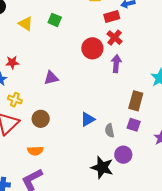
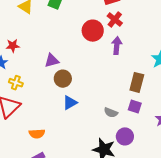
brown circle: (41, 119) -> (63, 79), moved
blue triangle: (88, 119) -> (70, 103), moved
gray semicircle: (110, 131) -> (111, 113), turned -56

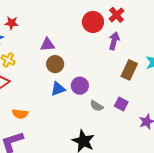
brown rectangle: (137, 82) -> (129, 70), moved
purple circle: (125, 136) -> (80, 86), moved

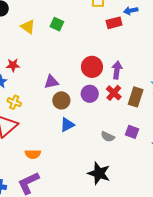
red cross: (117, 15) -> (114, 93), moved
red circle: (93, 22) -> (92, 67), moved
purple circle: (80, 86) -> (90, 94), moved

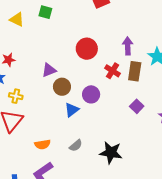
purple arrow: (117, 70) -> (128, 46), moved
purple circle: (90, 94) -> (91, 94), moved
purple square: (132, 132) -> (137, 106), turned 32
gray semicircle: (108, 137) -> (76, 146), moved, turned -56

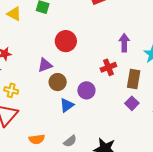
red circle: (87, 49) -> (66, 41), moved
red cross: (112, 71) -> (108, 67), turned 35
brown rectangle: (135, 71) -> (134, 79), moved

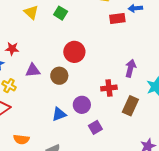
purple triangle: (45, 65) -> (33, 70), moved
brown circle: (58, 82) -> (59, 76), moved
purple square: (132, 103) -> (95, 127), moved

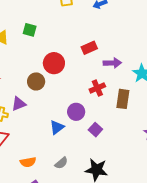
red rectangle: (117, 18) -> (89, 48), moved
purple arrow: (130, 68) -> (112, 63), turned 90
purple triangle: (33, 70) -> (19, 104), moved
brown circle: (59, 76) -> (36, 81), moved

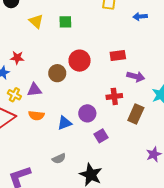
green square: (30, 30) -> (65, 22), turned -32
orange semicircle: (28, 162) -> (36, 115), moved

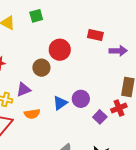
red rectangle: (118, 55) -> (95, 35), turned 35
red cross: (114, 96) -> (119, 108), moved
blue triangle: (65, 123) -> (60, 103), moved

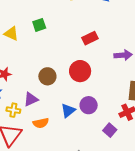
red rectangle: (95, 35) -> (90, 38), moved, turned -35
red circle: (60, 50) -> (80, 71), moved
purple square: (100, 117) -> (110, 130), moved

